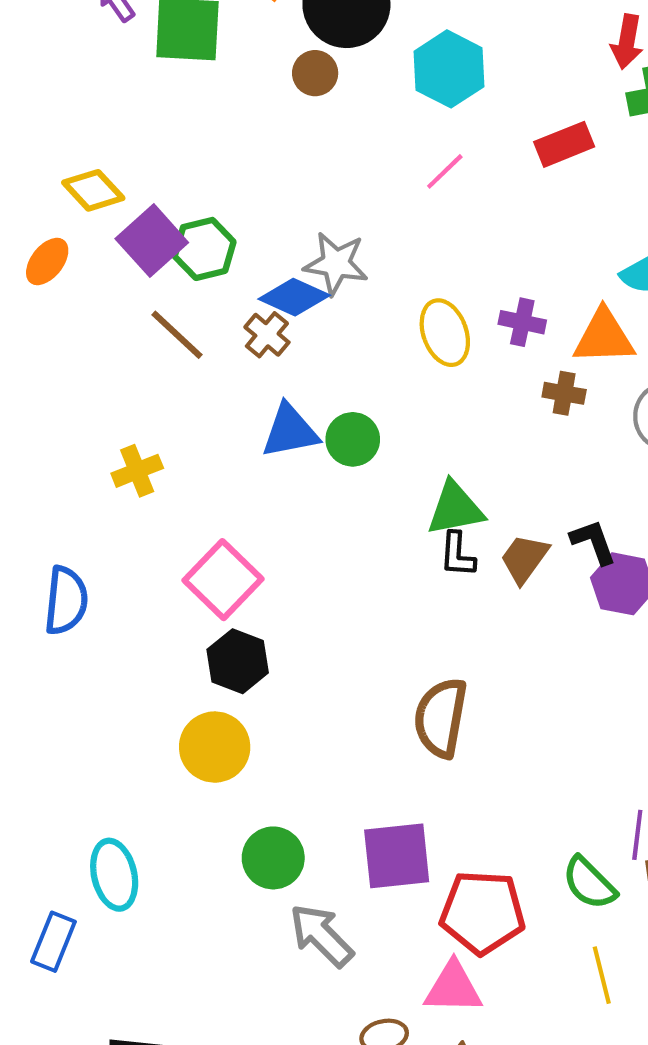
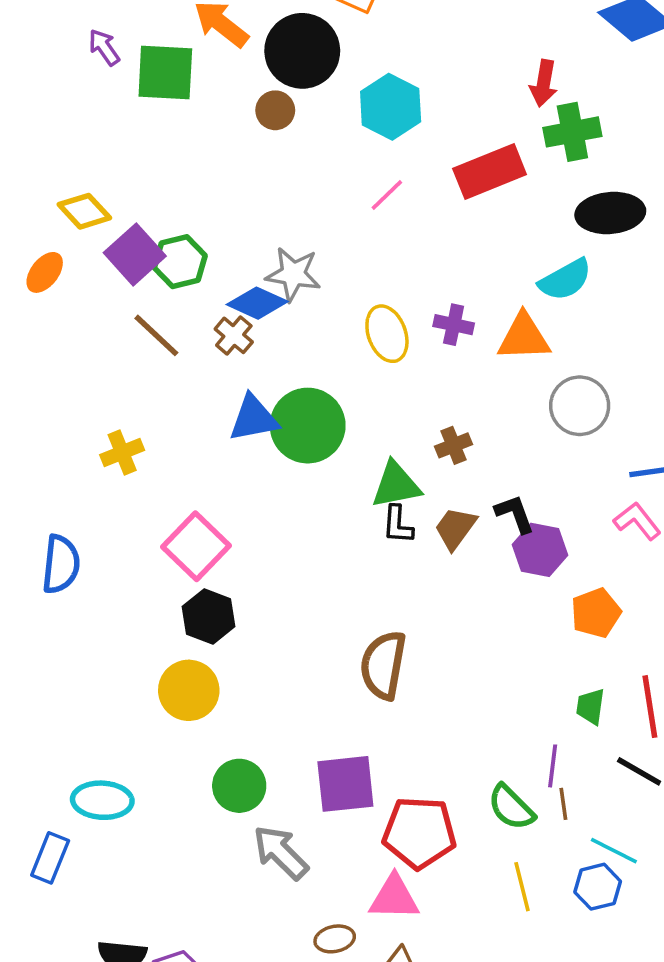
red rectangle: (564, 144) -> (490, 172), size x1.4
brown cross: (564, 393) -> (454, 445), moved, turned -32
green circle: (353, 439) -> (308, 426), size x1.6
cyan ellipse: (114, 875) -> (102, 800), turned -74

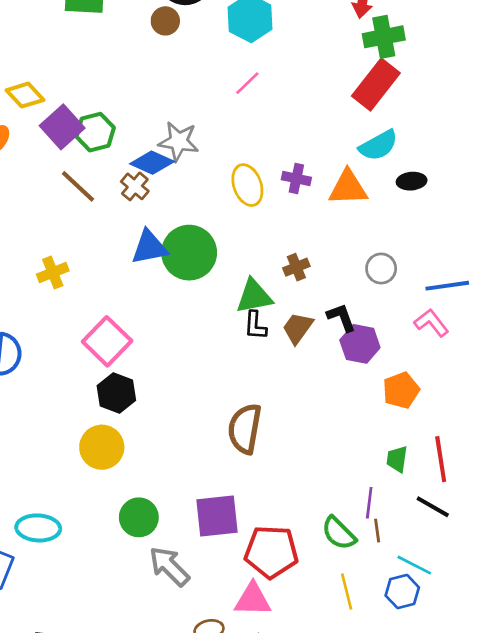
red rectangle: (490, 172) -> (376, 84), moved, turned -30
black ellipse: (610, 213) -> (412, 181), moved, size x0.6
gray circle: (580, 406) -> (381, 268), moved, size x0.7

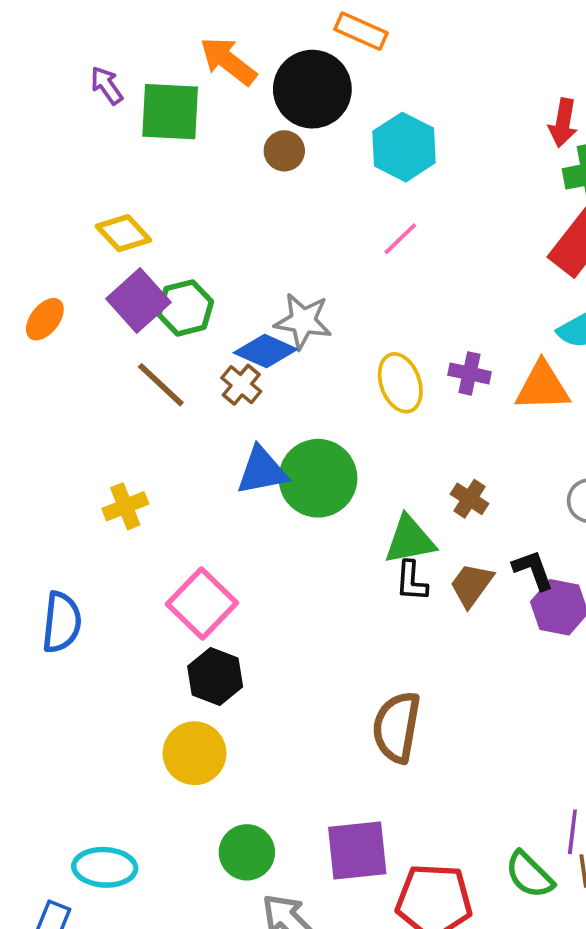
yellow diamond: (25, 95) -> (123, 233), moved
brown cross: (296, 267) -> (470, 499), turned -35

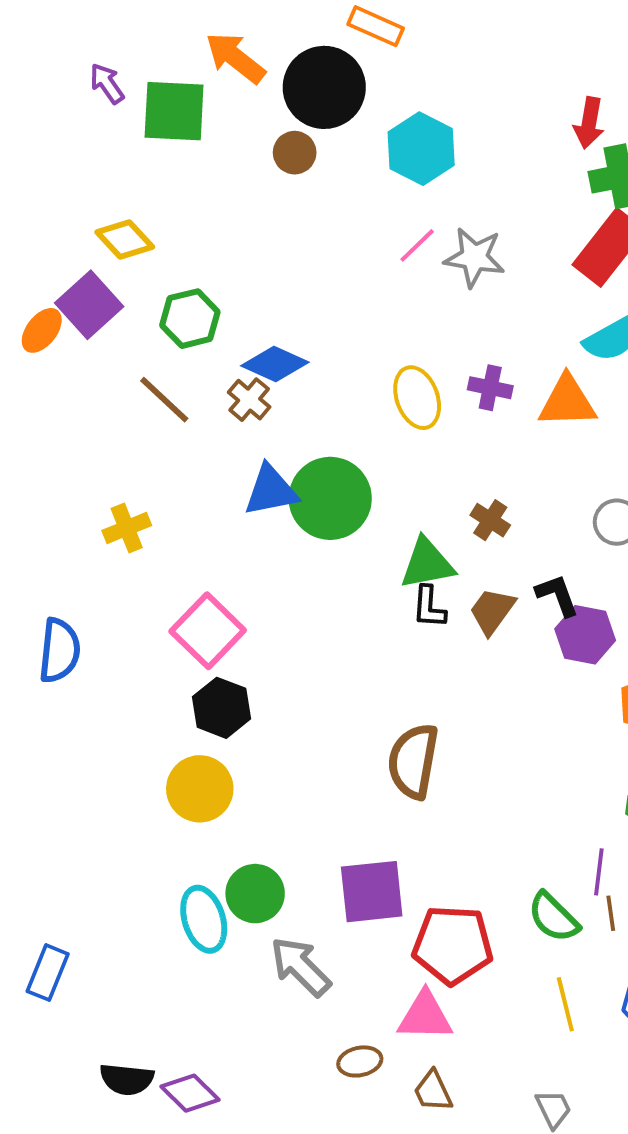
purple square: (138, 300) -> (89, 305), moved
gray star: (303, 321) -> (474, 257), moved
cyan ellipse: (105, 867) -> (204, 919), moved, turned 70

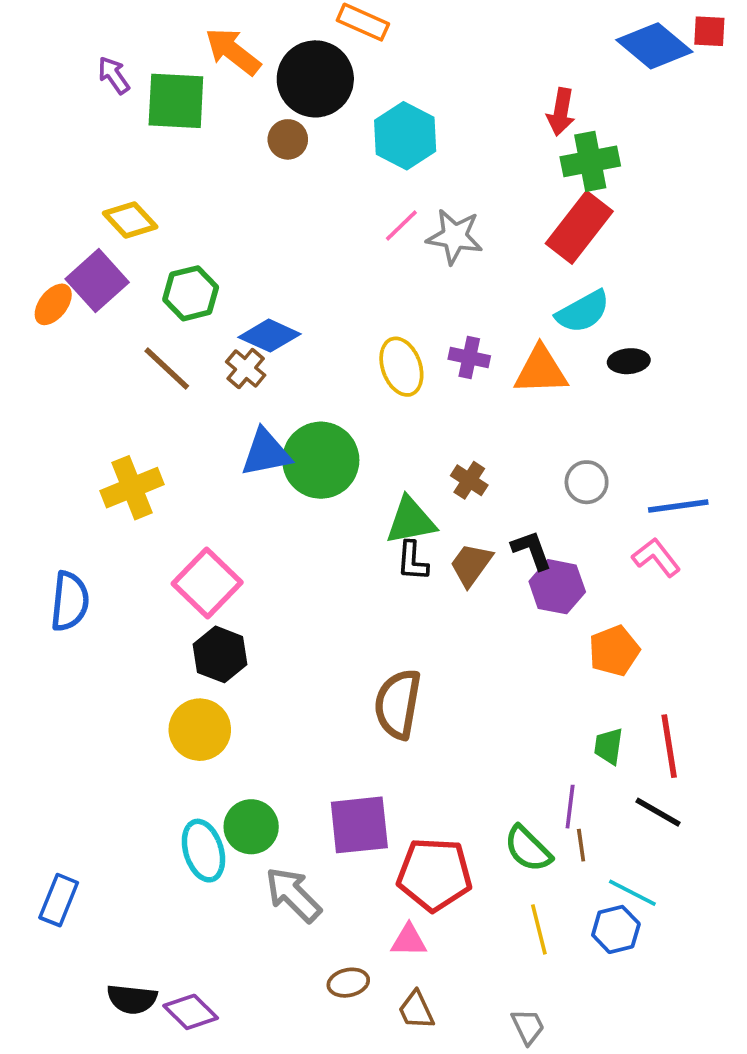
yellow cross: (127, 528) -> (132, 488), size x1.4
pink triangle: (425, 1016) -> (409, 940), size x0.7

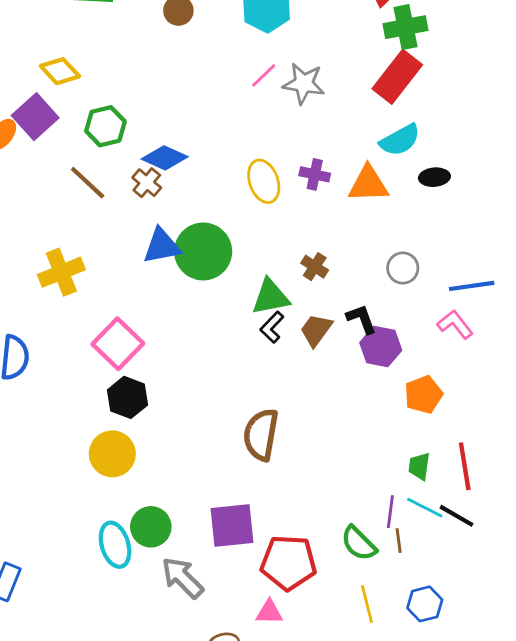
black L-shape: (412, 561) -> (272, 327), turned 40
cyan line: (632, 893) -> (425, 508), moved

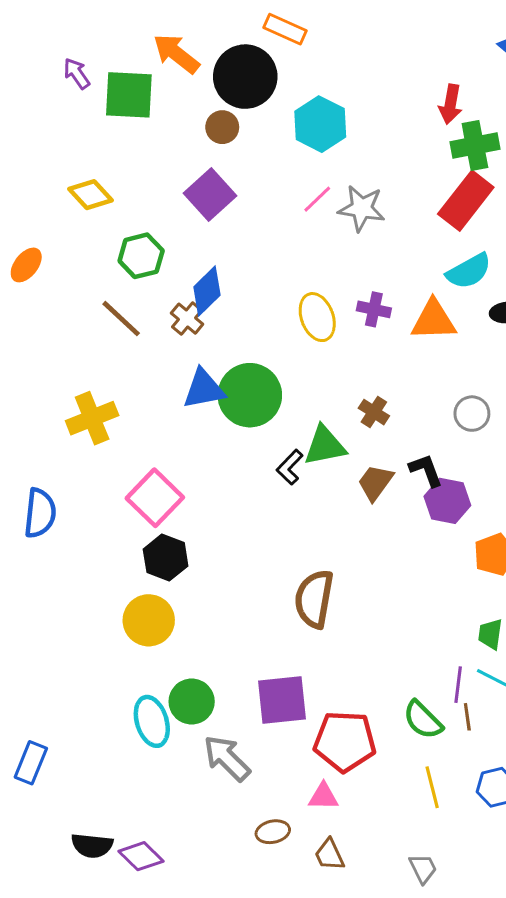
purple square: (35, 117) -> (210, 195), moved
blue diamond: (165, 158) -> (207, 291), turned -69
black L-shape: (272, 327) -> (290, 467), moved

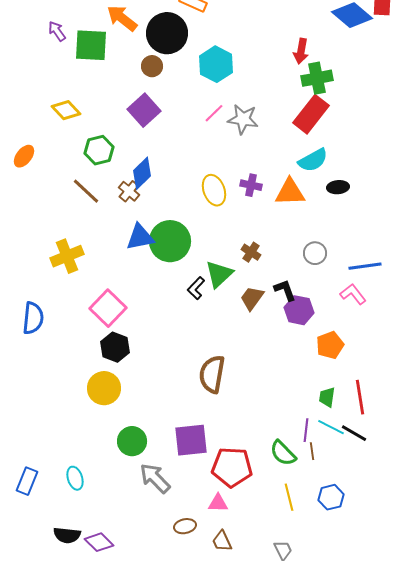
green triangle: (325, 446) -> (219, 274), turned -32
cyan ellipse: (152, 721) -> (75, 478), moved, size x0.7

